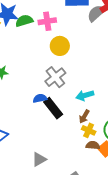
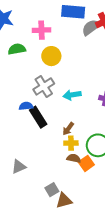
green semicircle: (24, 21) -> (17, 49), moved
cyan arrow: (85, 95) -> (72, 95), moved
yellow cross: (89, 130) -> (71, 143), turned -32

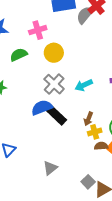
blue semicircle: (26, 106) -> (42, 107), size x1.5

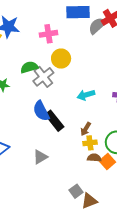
green semicircle: (19, 55) -> (29, 67), moved
gray cross: (54, 84) -> (43, 77), moved
blue semicircle: (42, 107) -> (41, 111), turned -105
gray triangle: (50, 168) -> (40, 157), moved

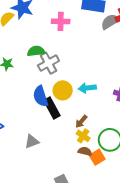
yellow circle: (61, 59) -> (63, 90), moved
yellow cross: (90, 143) -> (83, 136), turned 32

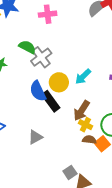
green semicircle: (36, 51) -> (27, 47), turned 42
cyan arrow: (87, 88) -> (83, 77), turned -30
brown arrow: (81, 121) -> (82, 111), size x1.5

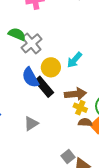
brown arrow: (82, 111) -> (75, 94), turned -125

